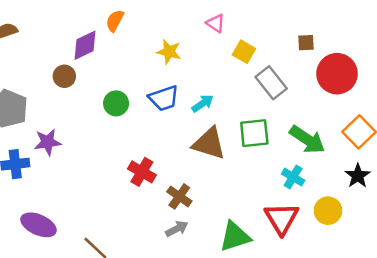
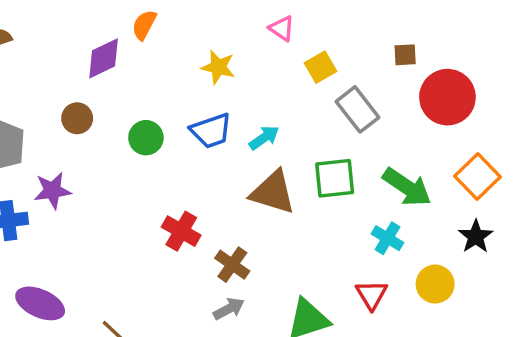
yellow square: (244, 52) -> (320, 67), turned 30
brown circle: (64, 76) -> (77, 118), moved
red triangle: (281, 218) -> (372, 295), size x0.7

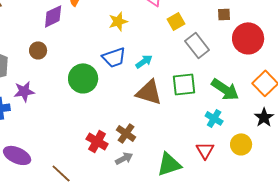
yellow star: (218, 67) -> (118, 21), turned -30
green circle: (146, 138) -> (83, 78), moved, size x1.5
red cross: (181, 231) -> (97, 141), moved

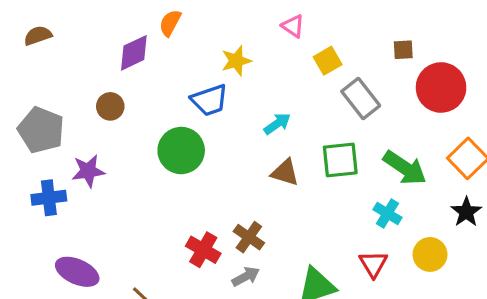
blue trapezoid: (114, 57) -> (209, 100), moved
brown triangle: (149, 92) -> (285, 173), size x0.7

